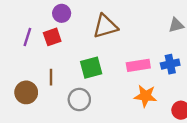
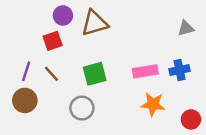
brown triangle: (105, 26) -> (95, 23), moved
purple line: (27, 37) -> (26, 71), moved
brown line: (51, 77) -> (51, 74), moved, turned -42

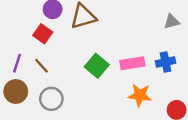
red square: (53, 41) -> (43, 34), turned -36
green square: (95, 74) -> (97, 66), moved, turned -35
gray circle: (82, 108) -> (51, 99), moved

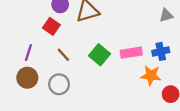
brown line: (42, 66) -> (63, 55), moved
orange star: (140, 95) -> (151, 76), moved

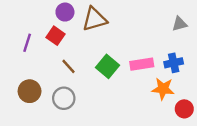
purple line: (28, 53) -> (27, 43), moved

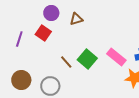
brown triangle: (94, 19) -> (76, 19), size x0.6
pink rectangle: (142, 64) -> (116, 57), turned 48
brown line: (68, 66) -> (66, 62), moved

